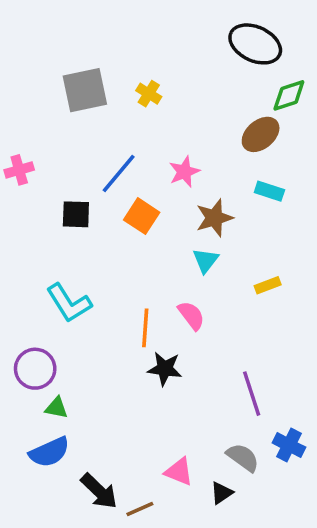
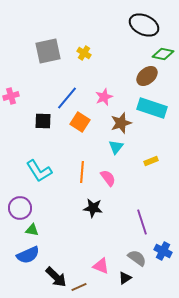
green diamond: (289, 95) -> (163, 54), turned 30
cyan rectangle: (269, 191) -> (152, 108), size x1.8
orange line: (145, 328) -> (82, 172), moved

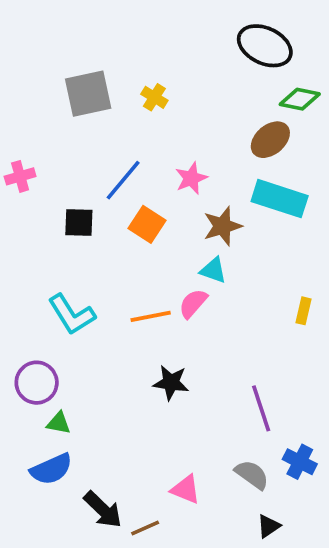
cyan triangle: (116, 147) -> (213, 270), turned -49
yellow rectangle: (151, 161) -> (303, 311), moved, turned -56
orange line: (82, 172) -> (151, 316), turned 75
pink semicircle: (108, 178) -> (193, 303), moved, turned -102
black triangle: (125, 278) -> (268, 526), moved

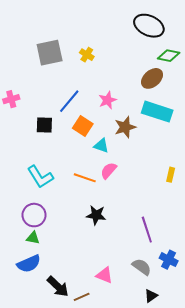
cyan triangle: (213, 270) -> (101, 146), moved
orange line: (151, 316) -> (85, 178), turned 30
purple circle: (37, 383) -> (34, 215), moved

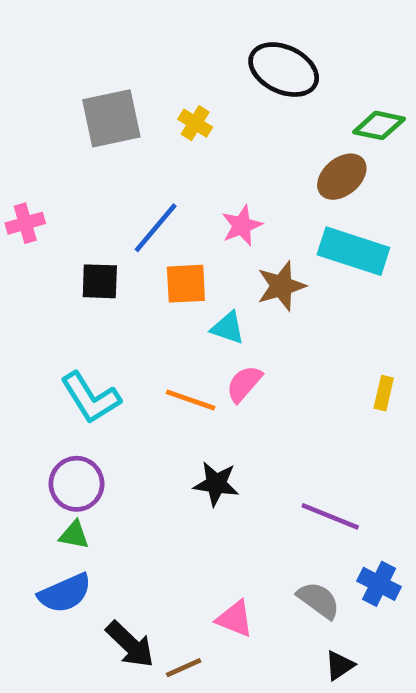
black ellipse: (149, 26) -> (284, 70), moved
orange square: (83, 126) -> (186, 284), turned -36
purple line: (147, 230) -> (330, 516), turned -50

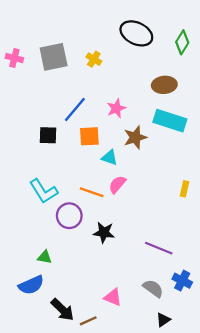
green diamond: (379, 125) -> (182, 42), moved, turned -70
brown ellipse: (342, 177) -> (164, 85), turned 35
pink cross: (25, 223) -> (14, 58), moved, turned 30
purple circle: (77, 484) -> (69, 216), moved
green triangle: (74, 535) -> (45, 257), moved

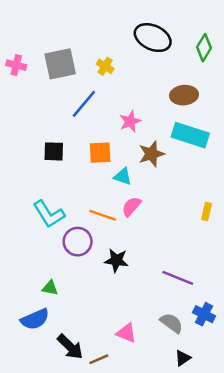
blue line: (75, 109) -> (84, 104), moved

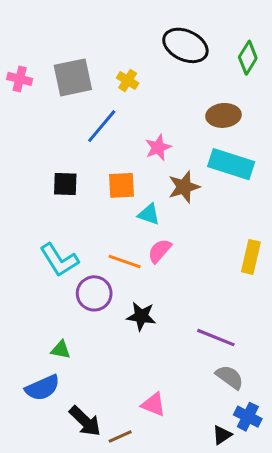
yellow rectangle: (207, 212) -> (251, 257), size x1.5
blue cross: (204, 314) -> (248, 417), moved
gray semicircle: (171, 323) -> (230, 377), moved

